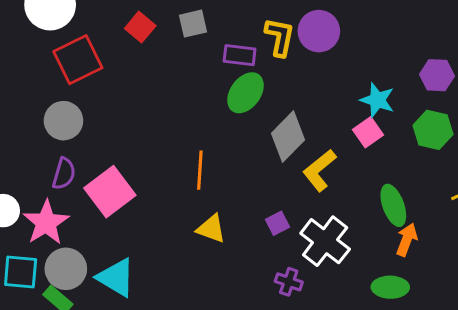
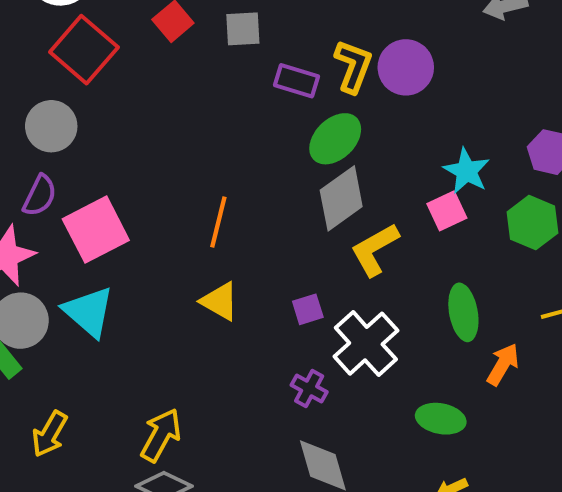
red square: (78, 60) -> (84, 50), turned -33
green ellipse: (245, 93) -> (335, 139), moved
orange arrow: (407, 240) -> (503, 364), moved
cyan triangle: (116, 278) -> (89, 312), moved

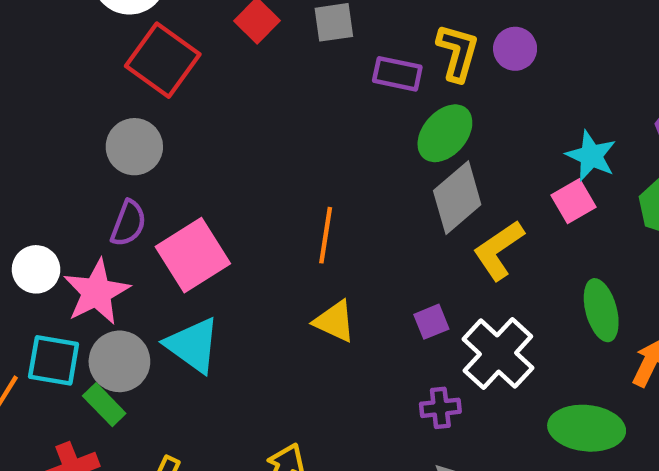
purple circle: (406, 67) -> (515, 49), size x0.7
purple cross: (309, 388) -> (440, 408), turned -30
green ellipse: (441, 419) -> (587, 428), size x1.4

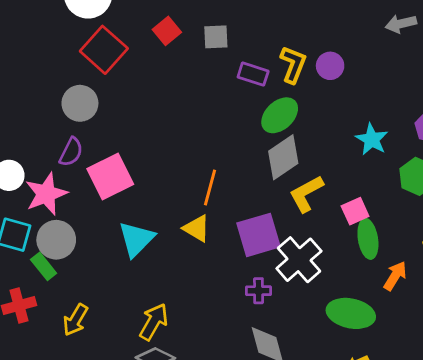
pink square: (574, 201) -> (355, 211), moved
orange line: (326, 235) -> (210, 188), moved
purple square: (431, 322) -> (258, 235), size x2.0
cyan triangle: (193, 345) -> (136, 239), moved, turned 33

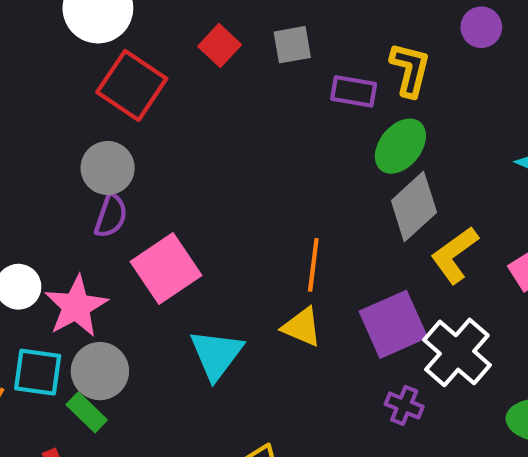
purple circle: (330, 66) -> (481, 27), moved
purple semicircle: (71, 152) -> (111, 216), moved
purple cross: (259, 291) -> (404, 405), turned 30

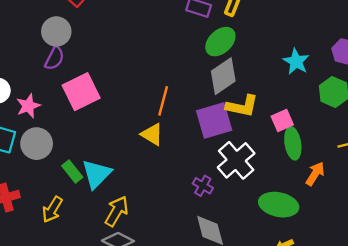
yellow L-shape: (455, 255) -> (242, 106), turned -140
pink star: (76, 306) -> (28, 106), size x0.7
purple square: (393, 324) -> (214, 121), moved
cyan triangle: (216, 354) -> (97, 174), moved
green rectangle: (87, 412) -> (72, 171), moved

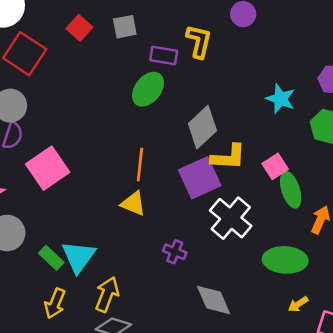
green ellipse: (220, 42) -> (148, 89), moved
purple cross: (203, 186) -> (175, 252), moved
yellow arrow: (52, 209) -> (55, 303), moved

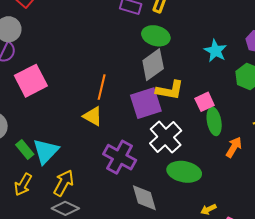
green ellipse: (148, 89) -> (156, 36), moved, turned 60
purple cross: (175, 252) -> (120, 157), size x1.8
green ellipse: (285, 260) -> (184, 172), moved

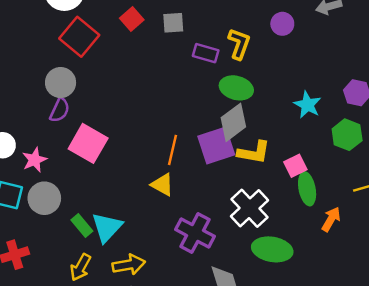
pink square: (31, 81) -> (88, 143), turned -32
purple square: (146, 103) -> (216, 146), moved
yellow arrow: (64, 183) -> (129, 265), turned 52

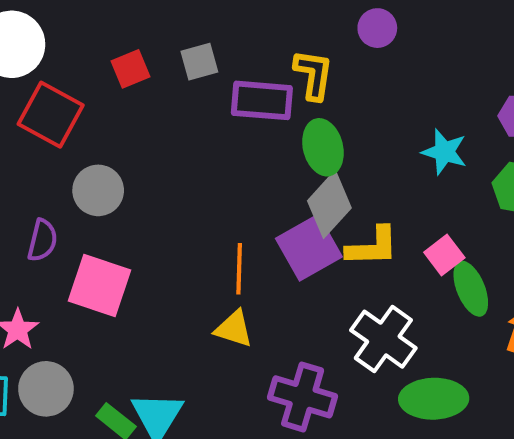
red square: (132, 19) -> (130, 69), turned 30
purple rectangle: (206, 53) -> (262, 100), size x1.4
gray circle: (61, 83) -> (98, 190), moved
green ellipse: (236, 88) -> (323, 147), turned 72

